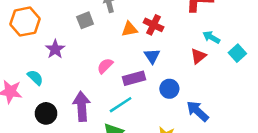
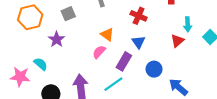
gray square: (85, 20) -> (68, 14), moved
orange triangle: (129, 29) -> (107, 34), moved, turned 48
cyan arrow: (211, 37) -> (188, 24), turned -120
purple rectangle: (134, 78) -> (124, 61), turned -42

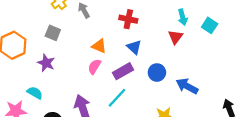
gray square: (68, 14) -> (53, 33), turned -32
purple rectangle: (124, 61) -> (123, 71), turned 42

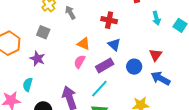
red triangle: (175, 37) -> (155, 55), moved
cyan semicircle: (35, 93) -> (28, 85), turned -104

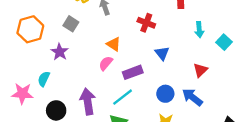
blue triangle: (114, 45) -> (162, 53), moved
red triangle: (155, 55) -> (200, 70), moved
blue circle: (134, 67) -> (165, 94), moved

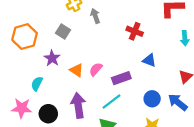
orange triangle: (114, 44) -> (77, 70), moved
blue triangle: (162, 53) -> (149, 60), turned -32
pink star: (22, 93) -> (22, 108), moved

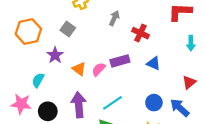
gray arrow: (95, 16) -> (114, 18), moved, turned 40
purple rectangle: (121, 78) -> (120, 61), moved

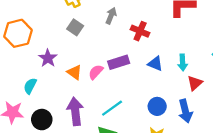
gray square: (68, 29) -> (75, 27), moved
cyan arrow: (191, 43) -> (183, 62), moved
blue arrow: (180, 108) -> (185, 111), turned -144

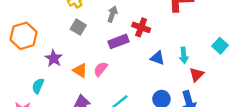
purple rectangle: (119, 62) -> (118, 41), moved

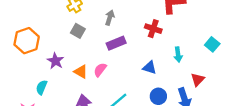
red cross: (141, 27) -> (153, 29), moved
blue triangle: (157, 58) -> (150, 68), moved
red triangle: (197, 75) -> (198, 79), moved

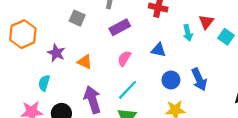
cyan square: (212, 44) -> (226, 37), moved
pink semicircle: (100, 70) -> (124, 58), moved
red triangle: (198, 79) -> (206, 22), moved

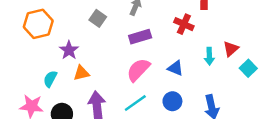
pink semicircle: (124, 58) -> (138, 70), size x1.5
orange triangle: (85, 62) -> (81, 73), moved, turned -49
blue circle: (171, 80) -> (172, 101), moved

